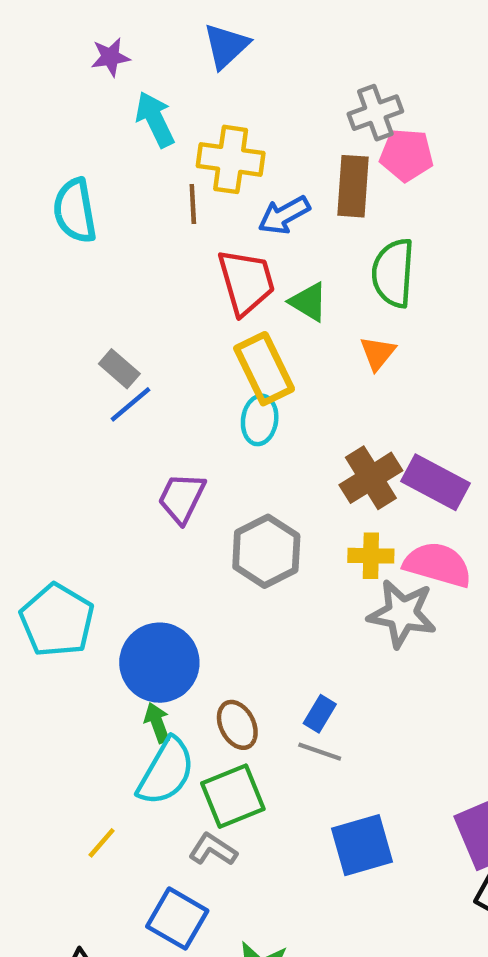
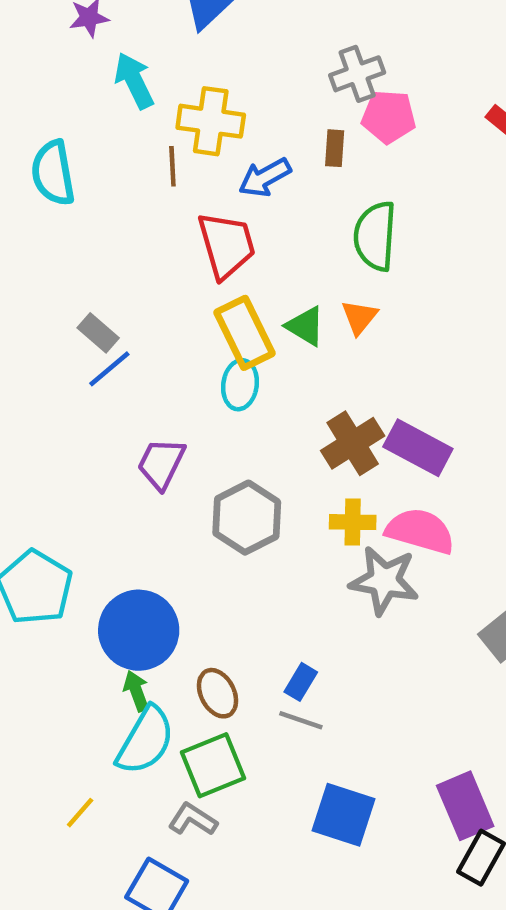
brown rectangle: (353, 186) -> (335, 148), size x0.6
green triangle: (309, 302) -> (305, 326), moved
blue square: (362, 845) -> (344, 815), turned 34

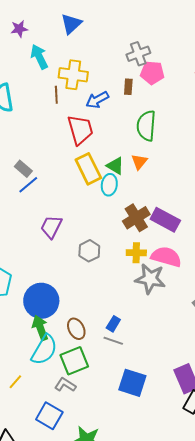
cyan ellipse: (240, 385) -> (109, 185), moved
gray hexagon: (247, 518) -> (89, 251), size x0.7
green arrow: (136, 691) -> (40, 328), size x1.4

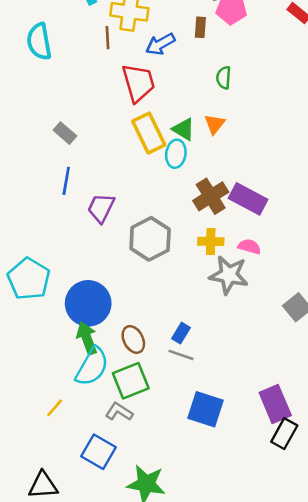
green semicircle: (146, 126) -> (224, 78), size x0.6
blue line: (28, 185) -> (66, 181), moved, turned -40
gray hexagon: (89, 251) -> (150, 239), size x1.5
pink semicircle: (166, 257) -> (249, 247), size x0.6

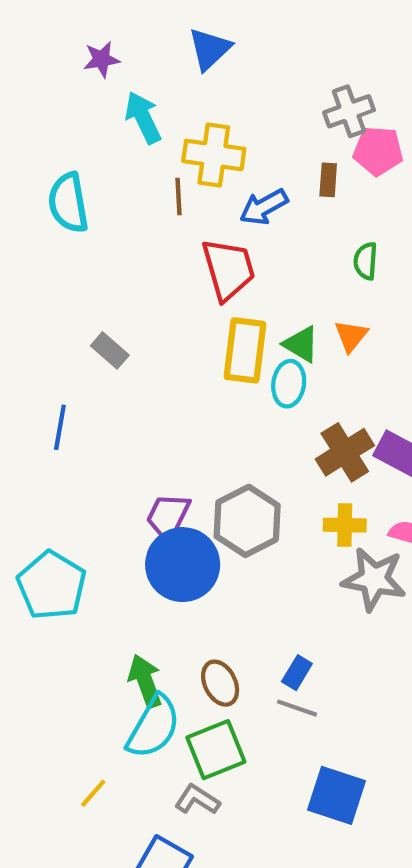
yellow rectangle: (149, 133) -> (245, 350), turned 33
blue line: (66, 181) -> (60, 427), moved
purple trapezoid: (101, 208) -> (168, 517), moved
blue circle: (88, 303) -> (183, 565), moved

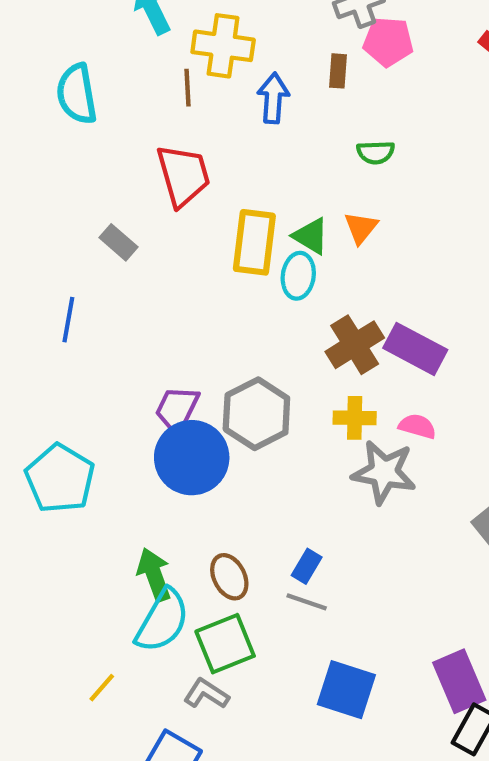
blue arrow: (264, 207) -> (273, 98), turned 123
green semicircle: (366, 261) -> (376, 152), turned -96
red trapezoid: (228, 269) -> (183, 175), moved

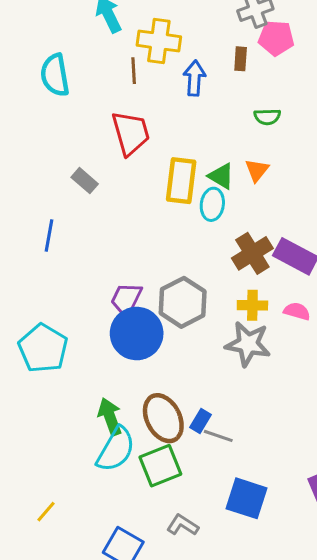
gray star: (384, 472) -> (248, 344), moved
blue rectangle: (307, 566) -> (200, 421), moved
brown ellipse: (229, 577) -> (163, 418), size x1.5
yellow line: (102, 688) -> (46, 512), moved
gray L-shape: (206, 694) -> (183, 525), moved

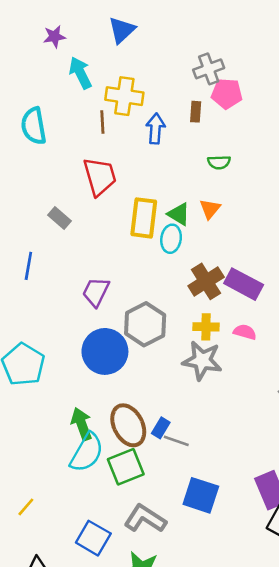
purple trapezoid: (126, 299) -> (96, 292), moved
gray L-shape: (183, 525) -> (145, 519), size x1.5

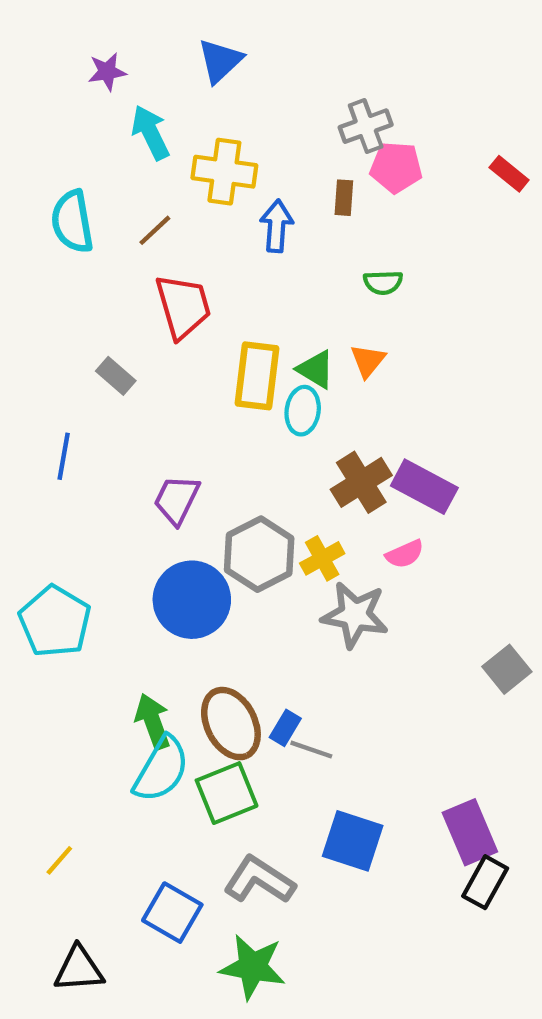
brown line: (102, 122) -> (155, 230), moved, turned 50
yellow cross: (206, 327) -> (322, 558), moved, turned -30
pink semicircle: (245, 332) -> (405, 554), moved, turned 140

